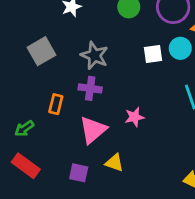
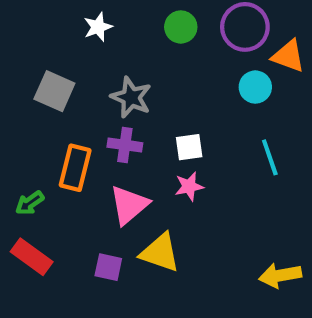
gray square: (41, 51) -> (54, 91), turned -36
white square: (153, 54) -> (189, 147), moved
orange rectangle: (56, 104) -> (75, 168), size x1.5
yellow triangle: (114, 163) -> (160, 253), size x1.5

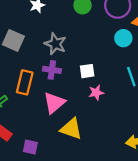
pink star: (189, 186) -> (96, 93), moved
purple square: (108, 267) -> (30, 147), moved

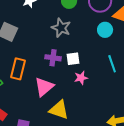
gray star: (55, 44) -> (61, 28), moved
purple cross: (52, 70) -> (53, 58), moved

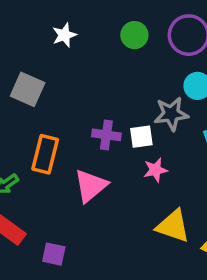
gray star: (61, 28) -> (171, 114), moved, turned -30
yellow triangle: (59, 110) -> (173, 226), moved

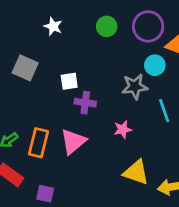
white star: (64, 35) -> (53, 26), turned -30
white square: (141, 137) -> (69, 81), moved
orange rectangle: (45, 154) -> (38, 143), moved

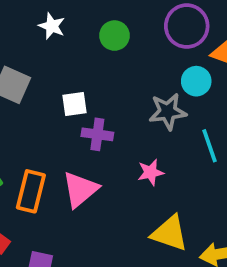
green circle: (107, 26) -> (114, 36), moved

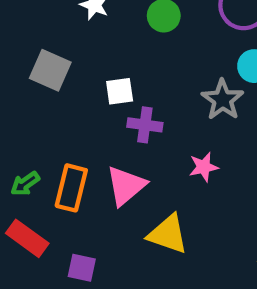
gray star: (168, 112) -> (223, 100), turned -30
yellow triangle: (170, 233) -> (168, 234), moved

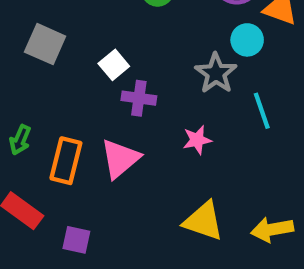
white square: (120, 91) -> (114, 65), turned -32
green arrow: (25, 184) -> (20, 140), moved, turned -32
yellow triangle: (168, 234) -> (203, 221), moved

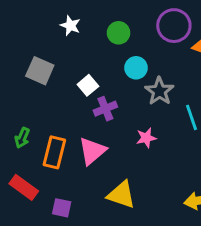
cyan circle: (247, 40) -> (136, 68), moved
purple cross: (139, 98) -> (105, 109), turned -30
yellow triangle: (203, 221) -> (121, 195), moved

